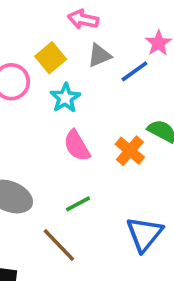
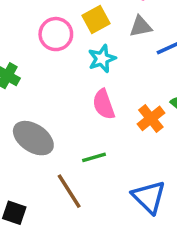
blue triangle: (144, 234) -> (149, 197), turned -36

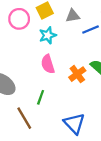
green line: (94, 157) -> (41, 97), turned -56

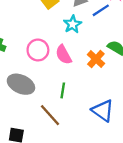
pink circle: (19, 19) -> (38, 50), moved
cyan star: (48, 35) -> (73, 24), moved

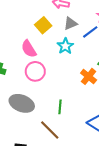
pink semicircle: (63, 55) -> (29, 49), moved

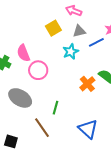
pink semicircle: (29, 49) -> (23, 53), moved

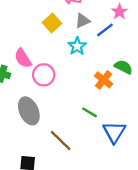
gray ellipse: (20, 98) -> (29, 111), turned 45
green line: (56, 108) -> (89, 112), moved, turned -64
blue triangle: (88, 129) -> (114, 132), turned 30

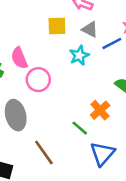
gray triangle: (83, 21) -> (90, 29), turned 42
yellow square: (52, 23) -> (57, 26), turned 30
orange cross: (104, 80) -> (100, 110), moved

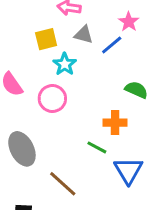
cyan star: (79, 55) -> (65, 64), moved
pink circle: (38, 80) -> (52, 98), moved
orange cross: (100, 110) -> (115, 123), turned -36

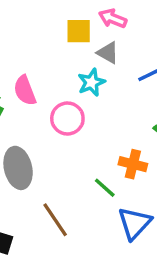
gray triangle: (84, 35) -> (108, 53), moved
yellow square: (46, 39) -> (79, 31), moved

